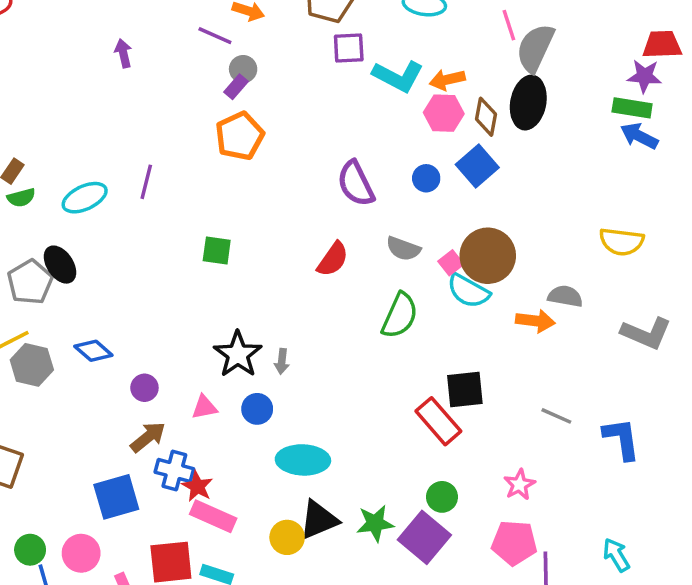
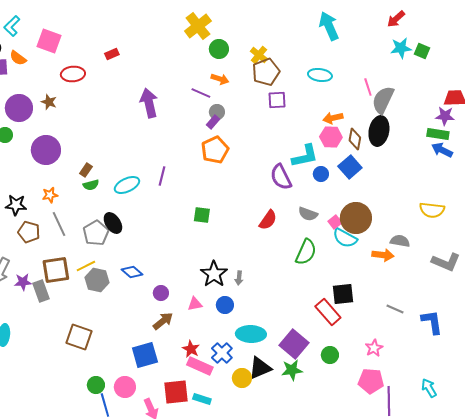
purple arrow: (123, 53) -> (149, 103), size x1.8
cyan L-shape: (398, 76) -> (305, 156), moved, turned -40
blue cross: (174, 470) -> (222, 353), moved, turned 30
purple square: (424, 537) -> (294, 344), moved

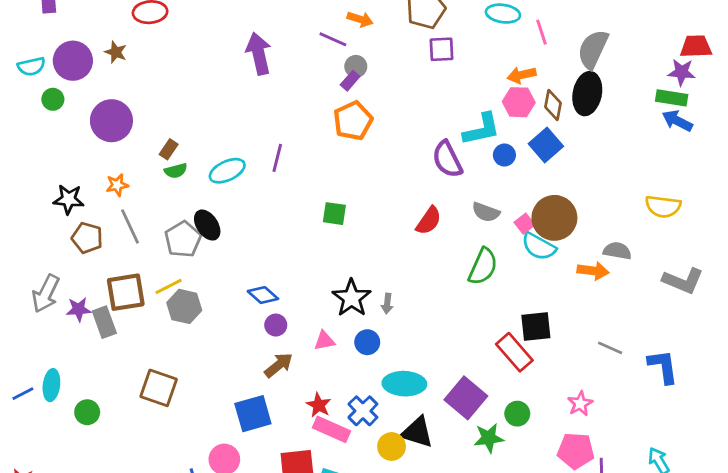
pink line: (368, 87) -> (542, 32), moved
blue diamond: (132, 272) -> (263, 295), moved
black triangle: (260, 368) -> (417, 432), turned 40
green star: (292, 370) -> (489, 438), moved
green circle: (96, 385) -> (87, 412), moved

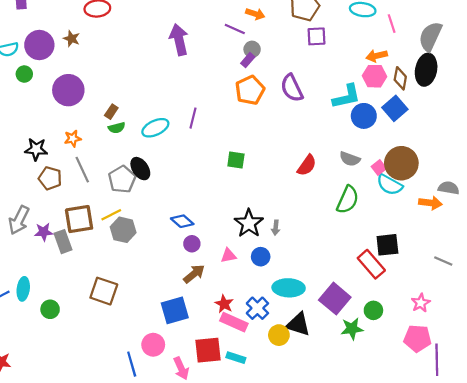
blue circle: (504, 155) -> (364, 116), size x1.5
purple semicircle: (447, 159) -> (292, 88), moved

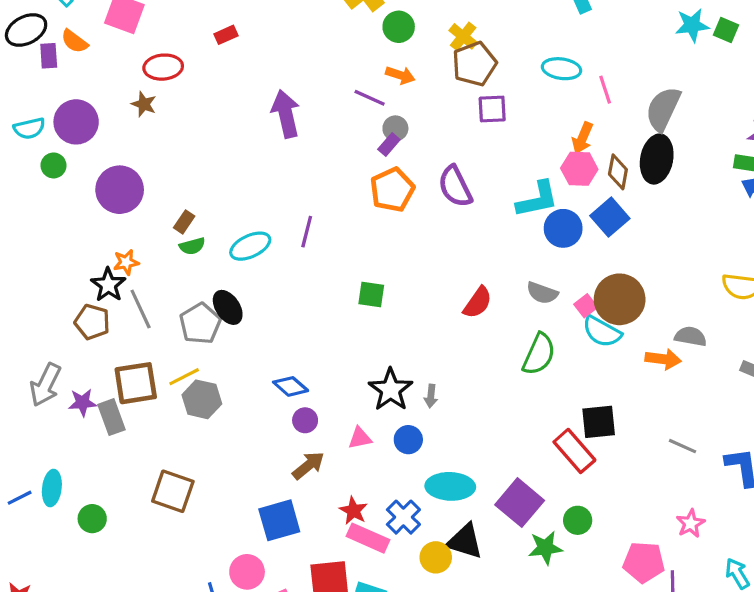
brown star: (72, 39) -> (144, 104), moved
orange arrow: (377, 56) -> (582, 138), turned -54
black star: (36, 149) -> (108, 285), moved, turned 30
pink star: (421, 303) -> (691, 524), moved

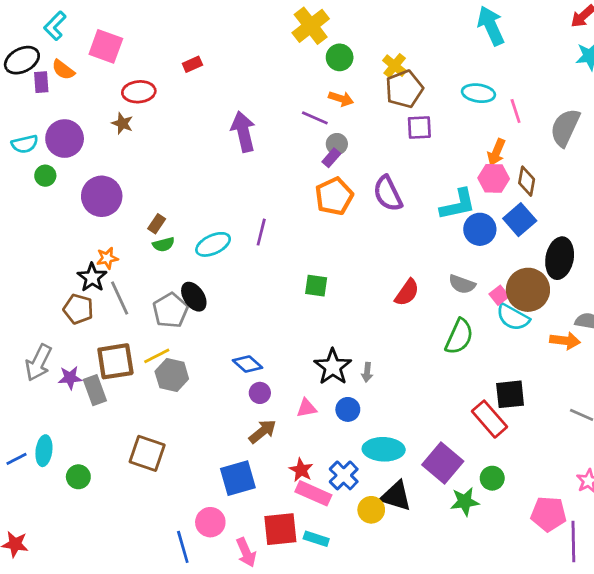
black ellipse: (657, 159) -> (560, 258), moved

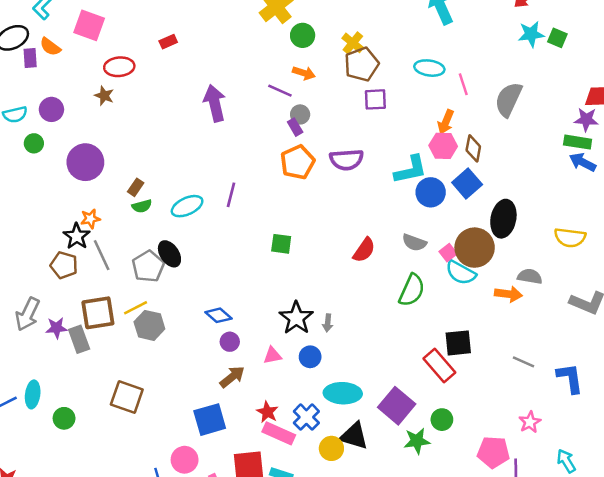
purple circle: (65, 139) -> (51, 109), size x0.7
purple rectangle: (331, 158) -> (295, 127), turned -72
purple semicircle: (388, 194) -> (347, 160), turned -68

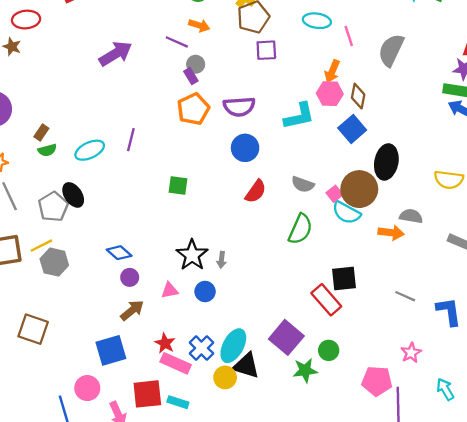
purple arrow: (215, 103) -> (116, 54), turned 72
blue circle: (431, 192) -> (245, 148), moved
cyan ellipse: (343, 393) -> (233, 346), moved, turned -64

